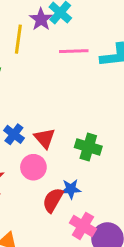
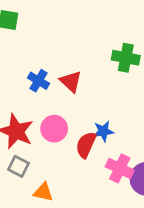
green cross: (88, 147) -> (126, 58), moved
pink circle: (33, 167) -> (54, 129), moved

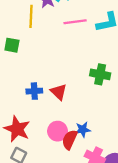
blue cross: (39, 81) -> (34, 91), turned -35
pink circle: (54, 129) -> (58, 131), moved

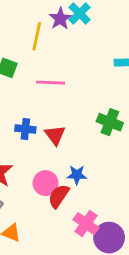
pink line: (75, 22) -> (51, 83), moved
blue star: (83, 130) -> (77, 175), moved

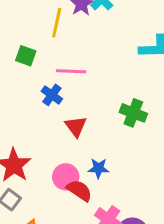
blue cross: (25, 129) -> (52, 95), moved, turned 30
red semicircle: (59, 196) -> (79, 190), turned 90

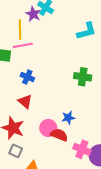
pink line: (71, 71) -> (23, 45), moved
red triangle: (76, 126) -> (25, 101), moved

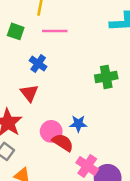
pink line: (23, 45) -> (55, 31), moved
green cross: (83, 77) -> (106, 77), turned -30

